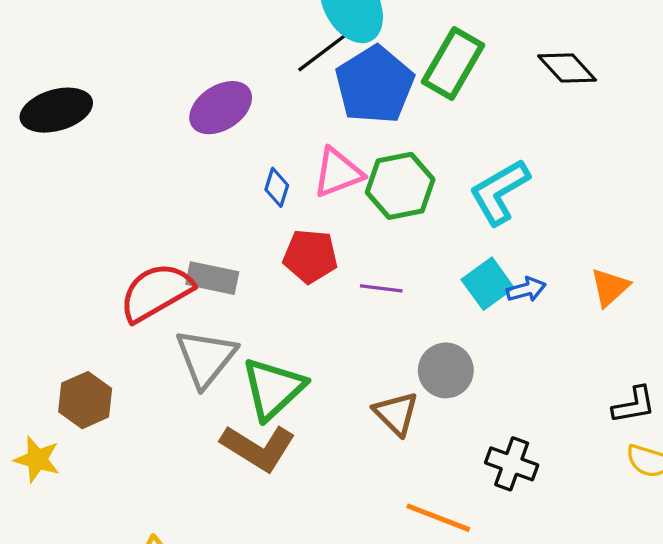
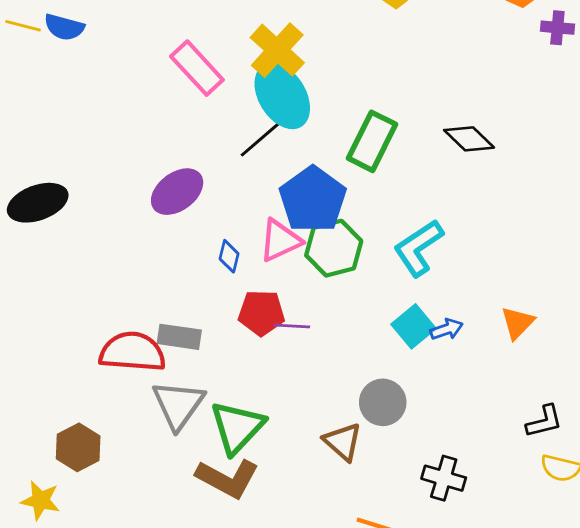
blue pentagon: (375, 85) -> (313, 200), moved
purple line: (381, 288) -> (292, 326), moved
red semicircle: (156, 292) -> (132, 352), turned 38

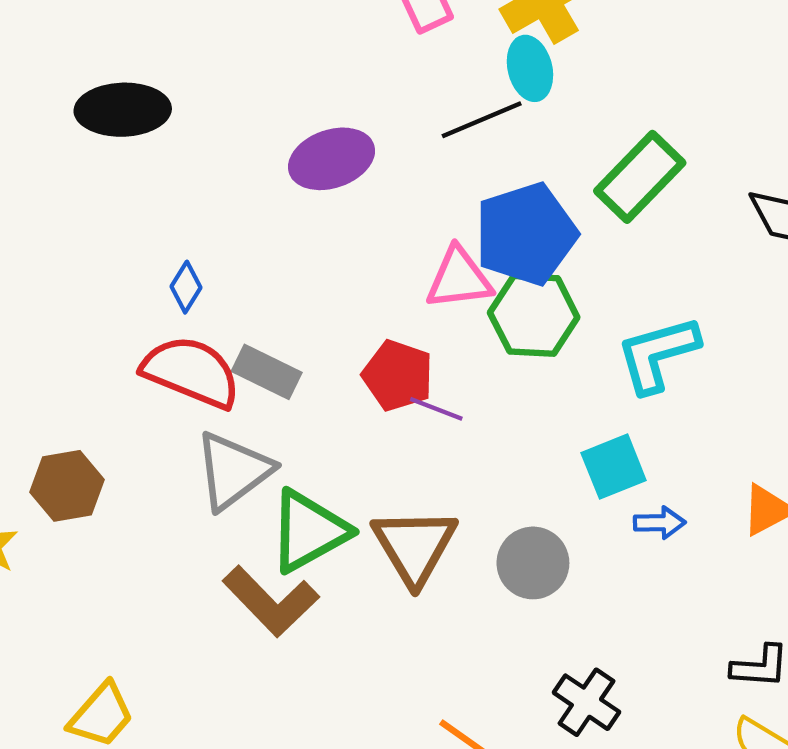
cyan ellipse: (282, 96) -> (530, 68), size x0.6
blue diamond: (229, 256) -> (186, 287), moved
blue arrow: (447, 329) -> (660, 523), moved
brown triangle: (343, 442) -> (415, 546), moved, size x1.4

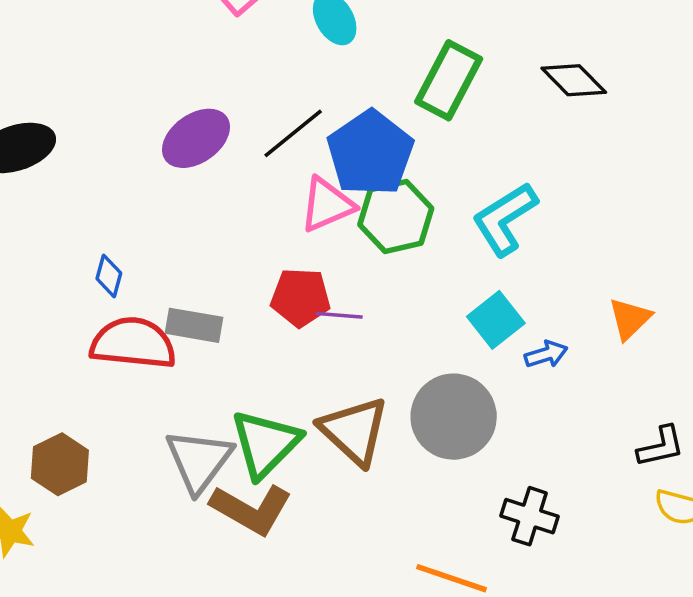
black line: (482, 120) -> (293, 133), moved
gray triangle: (233, 471) -> (199, 461), moved
gray circle: (533, 563) -> (454, 417), size x1.4

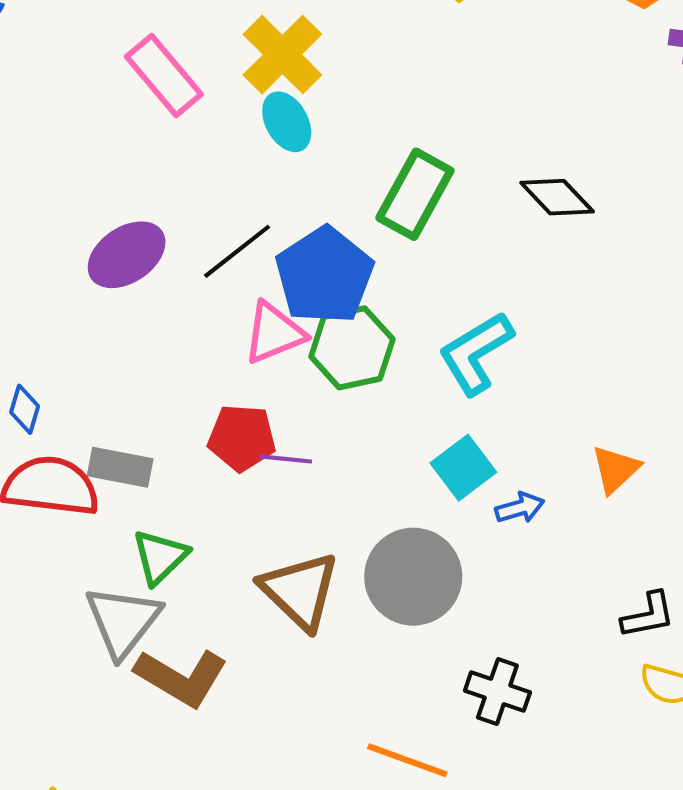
green triangle: (265, 444) -> (160, 557), moved, size x0.7

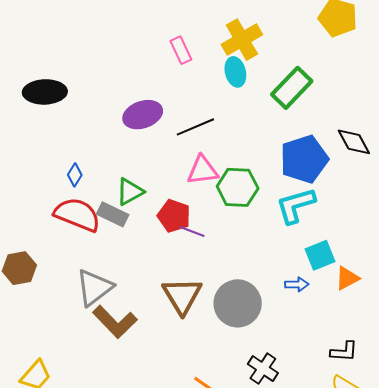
pink rectangle: (164, 75) -> (181, 50), moved, size x0.7
green rectangle: (415, 194) -> (292, 88), moved
blue pentagon: (324, 275) -> (304, 159), moved
cyan square: (463, 468) -> (320, 255), moved
green triangle: (160, 557) -> (130, 192), moved

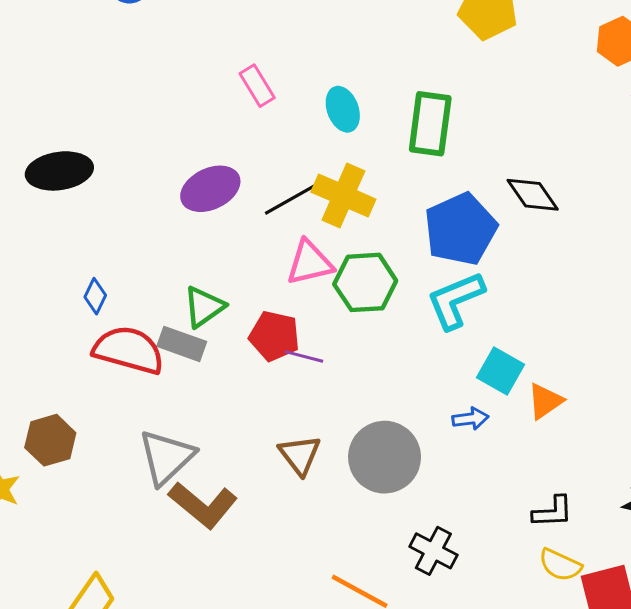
yellow cross: (242, 40) -> (343, 196), moved, turned -30
green rectangle: (292, 88) -> (430, 124), turned -30
blue diamond: (75, 175) -> (95, 296), moved
cyan square: (320, 255) -> (500, 371), turned -32
brown triangle: (182, 296) -> (300, 455), size x0.7

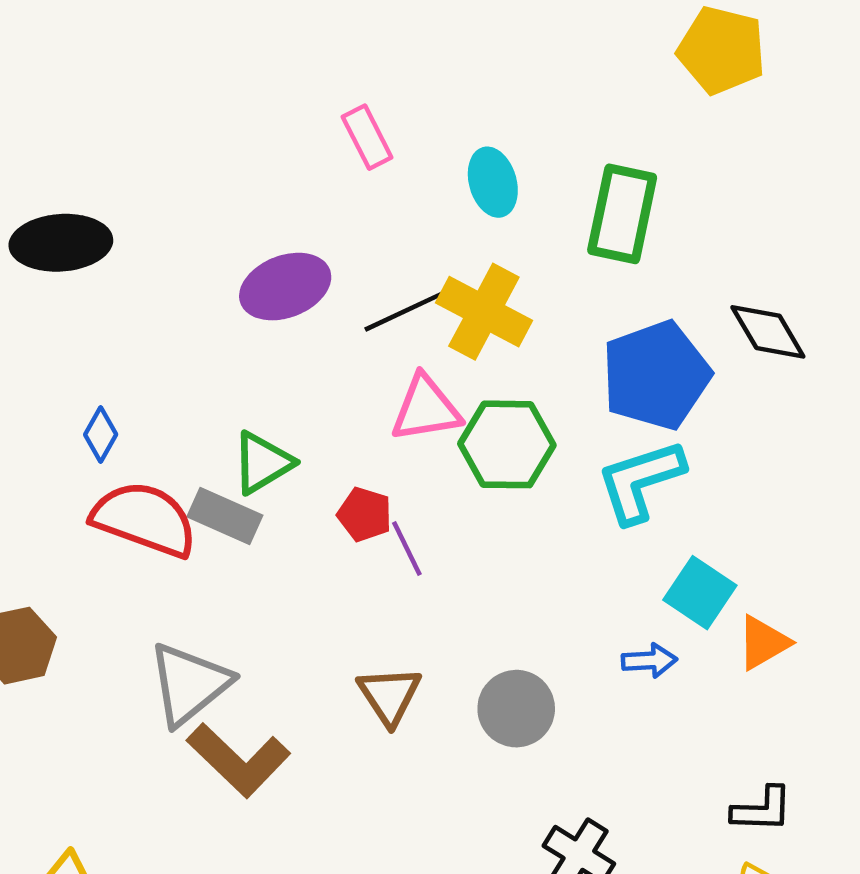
red pentagon: (274, 336) -> (365, 514), size x0.7
purple line: (304, 356) -> (407, 549), turned 45
gray circle: (385, 457) -> (516, 709), size x0.7

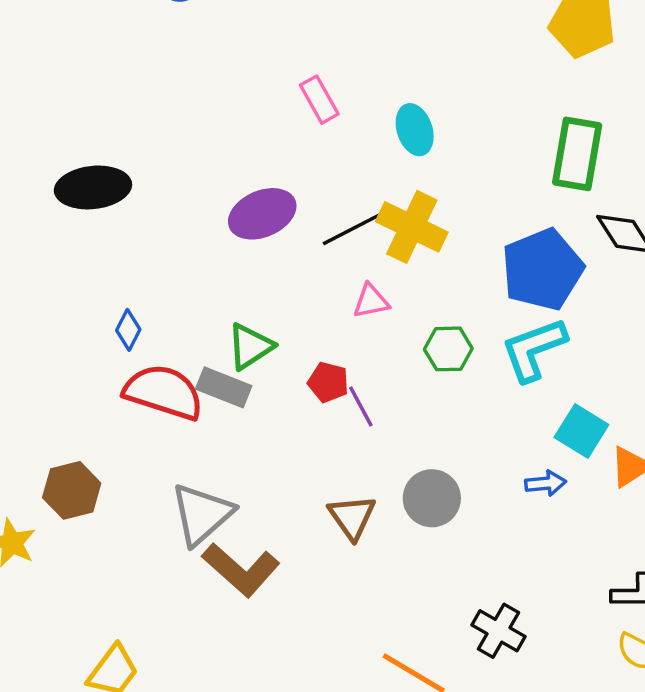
green rectangle: (622, 214) -> (577, 154), moved
pink triangle: (426, 409) -> (371, 301), size x0.7
green hexagon: (507, 444) -> (448, 349), moved, size x0.7
gray circle: (516, 709) -> (432, 498), moved

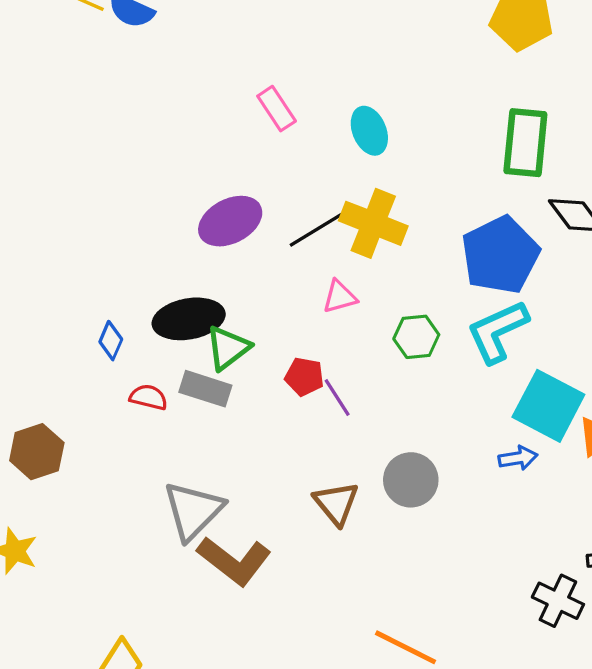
black ellipse: (93, 187) -> (189, 319), moved
red semicircle: (164, 392) -> (149, 397), size x0.5
cyan square: (581, 431) -> (548, 406), size x1.4
brown hexagon: (72, 490) -> (37, 452), moved
black cross: (498, 631) -> (558, 601), moved

